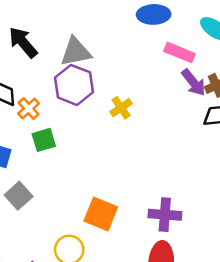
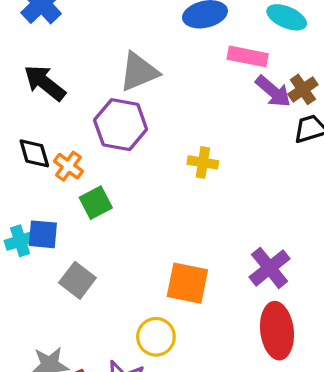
gray triangle: (76, 52) -> (139, 72), moved
yellow cross: (121, 108) -> (203, 162), moved, turned -35
purple cross: (165, 215) -> (270, 268), turned -32

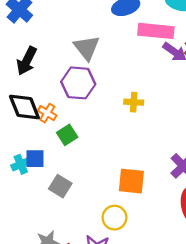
pink rectangle: (248, 56) -> (156, 31), size x1.4
gray triangle: (139, 72) -> (87, 48), turned -40
black arrow: (45, 83) -> (27, 61), turned -96
black diamond: (34, 153) -> (24, 107), size x1.5

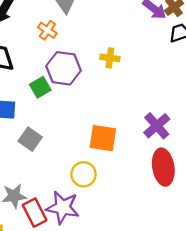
purple hexagon: (78, 83) -> (64, 68), moved
orange cross: (47, 113) -> (47, 30), moved

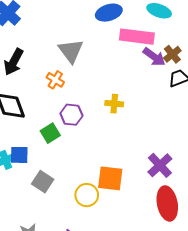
purple hexagon: (64, 68) -> (71, 115), size x0.7
yellow circle: (84, 174) -> (87, 195), moved

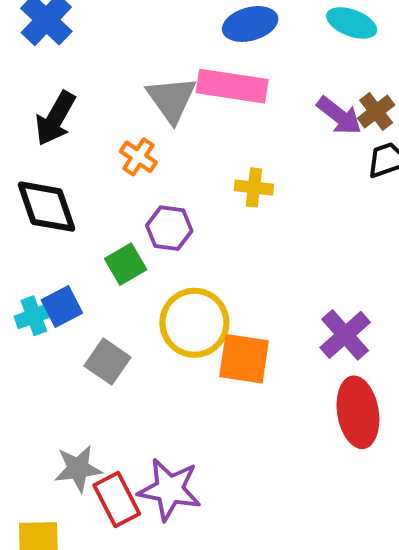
pink rectangle: (137, 37) -> (232, 86), moved
yellow cross: (114, 104) -> (254, 187), moved
blue square: (19, 155) -> (62, 306), turned -30
yellow circle: (87, 195) -> (194, 323), moved, size x1.4

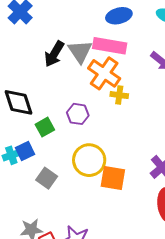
black arrow: (55, 118) -> (54, 54), moved
orange cross: (138, 157) -> (104, 73), moved, size x1.8
green square: (126, 264) -> (45, 127), moved

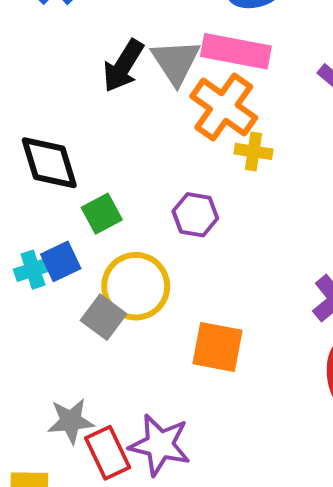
purple hexagon: (78, 114) -> (195, 215), moved
yellow circle: (89, 160) -> (136, 286), moved
orange square: (113, 178) -> (217, 347), moved

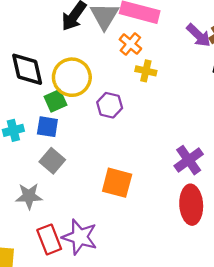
orange cross: (224, 107) -> (130, 44), size x0.6
blue square: (61, 261) -> (47, 127), moved, turned 30
yellow circle: (136, 286) -> (72, 77), moved
gray star: (71, 421) -> (29, 196), moved

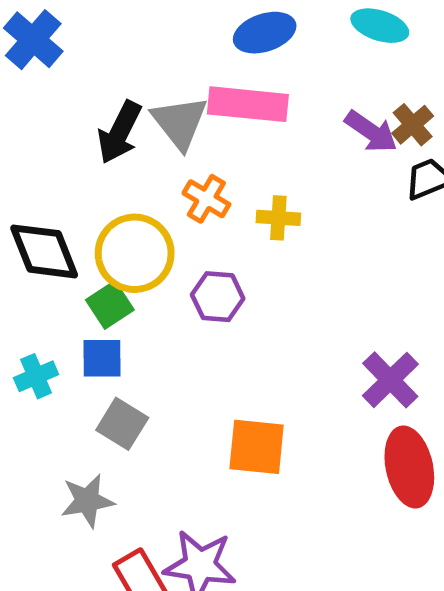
orange cross: (130, 44) -> (206, 199), moved

